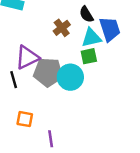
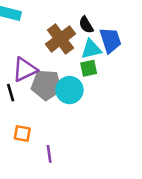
brown cross: (62, 28) -> (61, 39), size x1.6

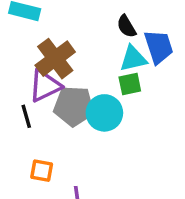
brown cross: (61, 39) -> (55, 59), moved

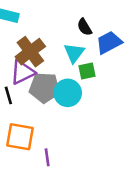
blue trapezoid: (159, 47) -> (109, 43), turned -100
cyan triangle: (133, 59) -> (74, 53), moved, turned -40
orange square: (42, 171) -> (20, 137), size x1.6

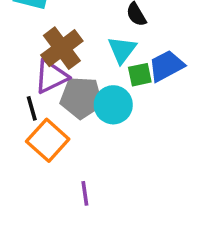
blue trapezoid: (109, 43) -> (166, 66), moved
orange square: (20, 137) -> (48, 140), moved, turned 32

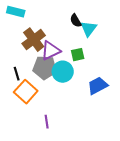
cyan triangle: (122, 50) -> (89, 29), moved
blue trapezoid: (166, 66) -> (98, 86), moved
purple triangle: (51, 76) -> (51, 51), moved

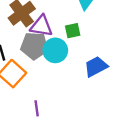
purple triangle: (51, 51) -> (41, 26), turned 35

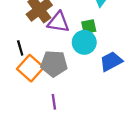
gray pentagon: (34, 46) -> (54, 64), moved
cyan circle: (55, 50) -> (84, 42), moved

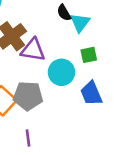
green square: (89, 27) -> (89, 55), moved
blue trapezoid: (111, 61) -> (91, 93), turned -85

